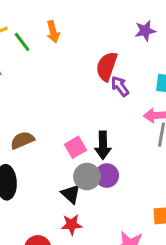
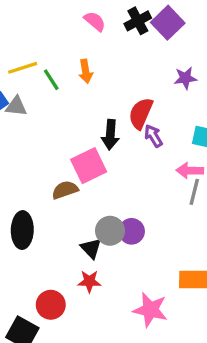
brown semicircle: (22, 140) -> (65, 190), moved
black arrow: (103, 145) -> (110, 135), moved
pink square: (76, 147) -> (89, 166), moved, size x1.5

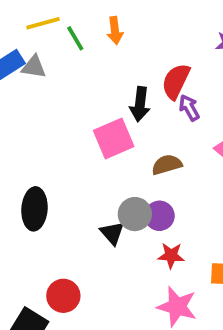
brown semicircle: (65, 190) -> (167, 165), moved
red star: (89, 281) -> (171, 255), moved

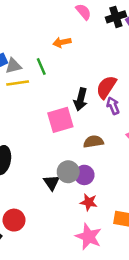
yellow line: (43, 23) -> (18, 83), moved
orange arrow: (115, 31) -> (62, 42), moved, turned 78
green line: (75, 38) -> (41, 67), moved
gray triangle: (34, 67) -> (13, 66), turned -30

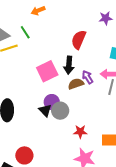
black arrow: (81, 99) -> (69, 65), moved
purple arrow: (113, 106) -> (88, 77), moved
purple circle: (84, 175) -> (52, 102), moved
black triangle: (52, 183) -> (45, 110), moved

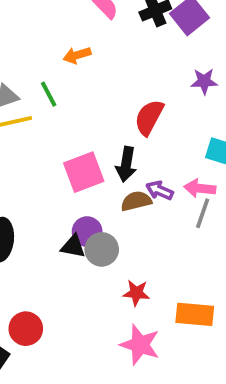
purple arrow: (88, 77) -> (160, 191), turned -40
black triangle: (45, 110) -> (73, 246), turned -40

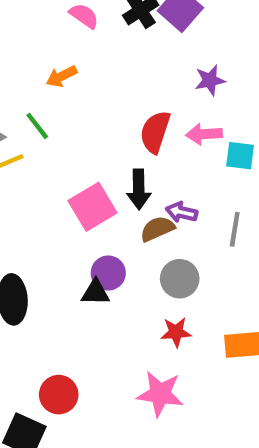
pink arrow: (200, 188) -> (204, 134), moved
gray circle: (102, 249) -> (180, 279), moved
pink star: (140, 345) -> (160, 394), moved

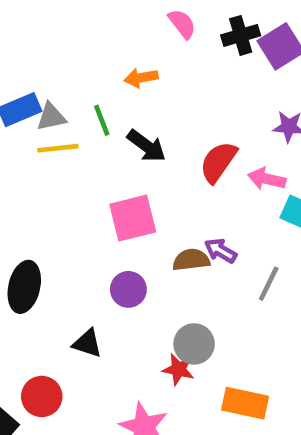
black arrow: (139, 189) -> (146, 146), moved, turned -69
gray circle: (180, 279) -> (194, 344), moved
black triangle: (95, 292) -> (87, 343), moved

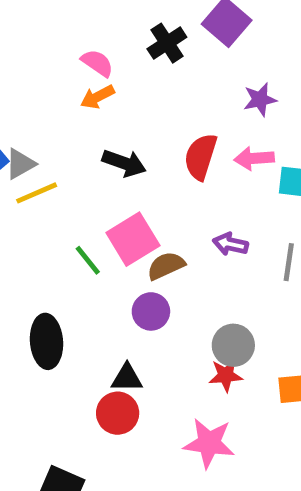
pink semicircle: (182, 24) -> (97, 63), moved
black cross: (241, 35) -> (167, 43), moved
green line: (102, 120) -> (88, 260), moved
brown semicircle: (191, 260) -> (166, 266), moved
red circle: (42, 396) -> (118, 413), moved

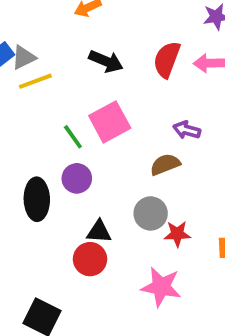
brown semicircle: (166, 266) -> (165, 164), moved
purple circle: (151, 311) -> (77, 178), moved
gray circle: (233, 345) -> (151, 213), moved

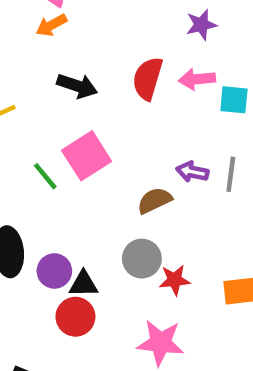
purple arrow: (187, 130) -> (192, 172), moved
purple circle: (77, 178) -> (54, 271), moved

